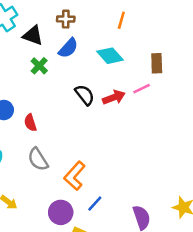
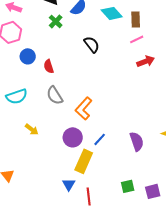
brown rectangle: (157, 63) -> (136, 19), moved
red arrow: (114, 97) -> (146, 61), moved
blue line: (95, 204) -> (100, 139), moved

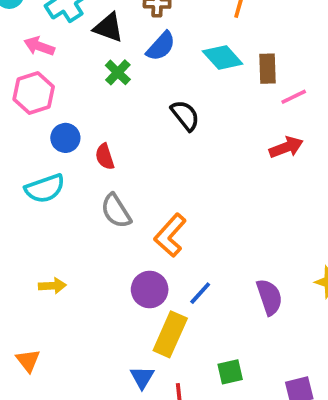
pink line: (137, 39) -> (294, 97), moved
cyan semicircle: (17, 96) -> (45, 188), moved
yellow arrow: (32, 129) -> (52, 286), moved, turned -40
green square: (128, 186) -> (230, 372), moved

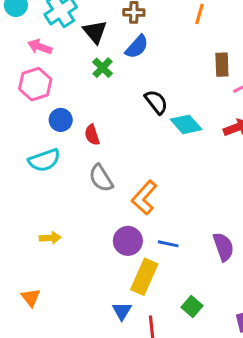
black triangle: (108, 28) -> (95, 32), turned 30
cyan diamond: (223, 57) -> (186, 124), moved
blue line: (200, 293) -> (168, 244), turned 60
green square: (230, 372) -> (192, 307), turned -36

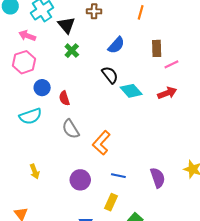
blue semicircle: (137, 47) -> (116, 45), moved
yellow arrow: (50, 238) -> (35, 171), turned 72
purple circle: (128, 241) -> (80, 180), moved
yellow rectangle: (144, 277) -> (111, 202), moved, size x0.7

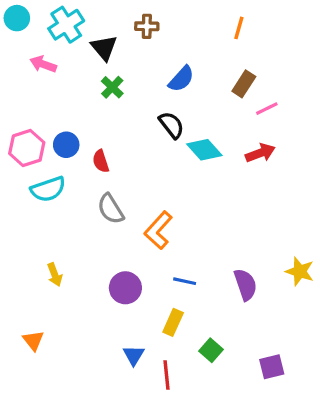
orange line: (141, 12) -> (239, 28), moved
brown rectangle: (157, 48) -> (244, 84), turned 35
pink hexagon: (24, 62) -> (27, 148), moved

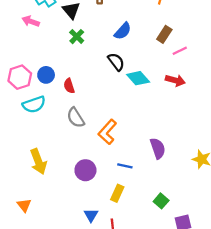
red arrow: (260, 153) -> (175, 80), turned 36
yellow arrow: (55, 275) -> (38, 161), size x1.6
purple semicircle: (245, 285) -> (158, 148), moved
green square: (211, 350) -> (161, 201), moved

